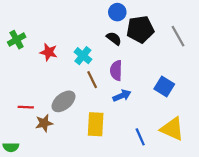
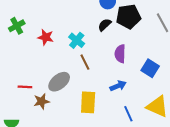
black semicircle: (114, 38) -> (105, 25), turned -80
purple semicircle: (116, 70) -> (120, 54), moved
blue arrow: (122, 96) -> (118, 86), moved

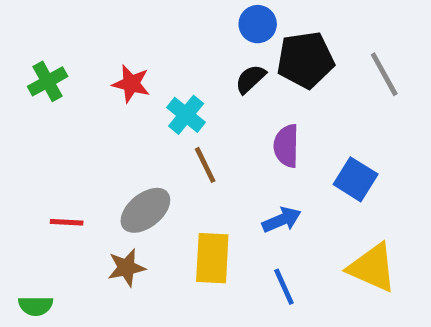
red star: (46, 37) -> (131, 84), moved
brown star: (41, 101) -> (126, 268), moved
blue line: (128, 114) -> (284, 287), moved

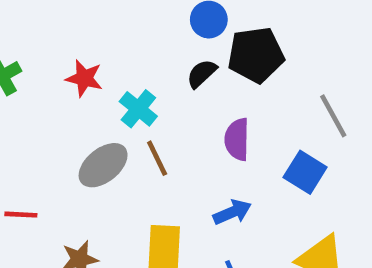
gray line: (384, 74) -> (333, 116), moved
gray ellipse: (145, 210) -> (103, 165), moved

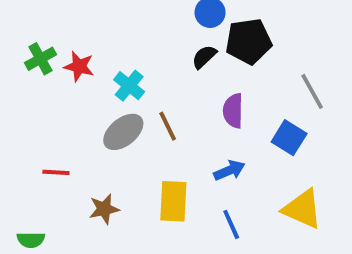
red star: (84, 78) -> (79, 66), moved
cyan cross: (138, 109) -> (129, 86), moved

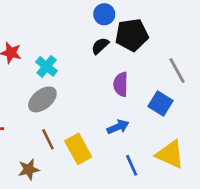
brown line: (168, 126) -> (48, 139), moved
yellow rectangle: (173, 201) -> (78, 149), turned -32
brown star: (104, 209) -> (29, 169), moved
blue line: (231, 224) -> (132, 165), moved

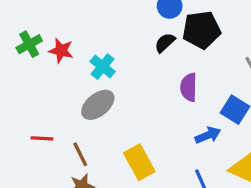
blue arrow: (118, 127) -> (208, 135), moved
brown line: (48, 139) -> (80, 154), moved

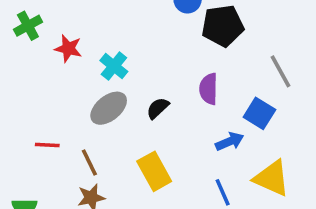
black semicircle: (165, 43) -> (158, 108), moved
green cross: (29, 44) -> (28, 26), moved

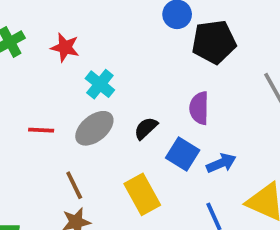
red star: (68, 49) -> (65, 47), moved
blue square: (259, 113) -> (183, 154), moved
red line: (47, 145) -> (41, 130), moved

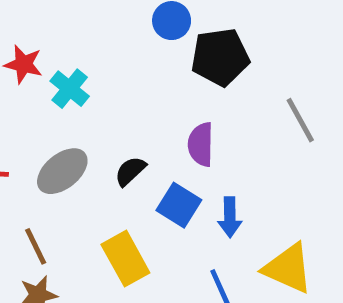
cyan cross: (100, 84) -> (70, 89), moved
blue arrow: (221, 163) -> (230, 217), turned 112

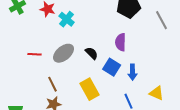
gray line: (300, 120) -> (162, 20), moved
black semicircle: (130, 171) -> (92, 53), turned 88
yellow triangle: (288, 268) -> (157, 93), size x0.7

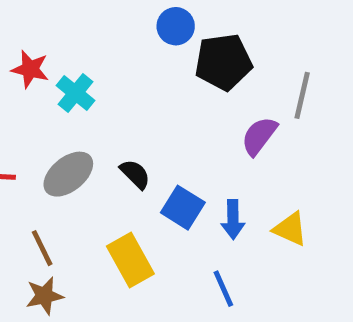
gray line: (162, 20) -> (302, 95), turned 42
purple semicircle: (121, 42) -> (259, 136), moved, turned 36
yellow triangle: (157, 93) -> (290, 229), moved

